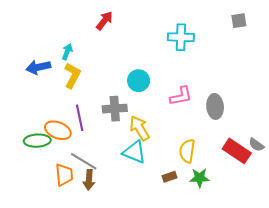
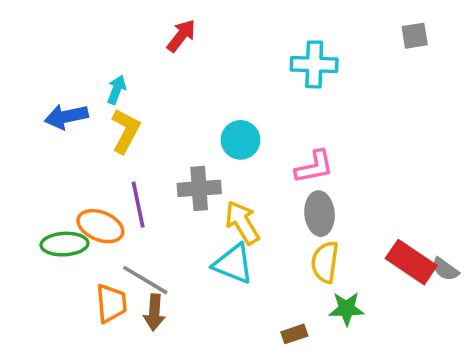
gray ellipse: (215, 106) -> (320, 214), moved
gray semicircle: (256, 145) -> (445, 269), moved
brown rectangle: (170, 177) -> (294, 334), moved

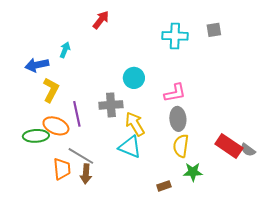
gray square: (415, 36) -> (214, 30), moved
yellow L-shape: (126, 131) -> (51, 90), moved

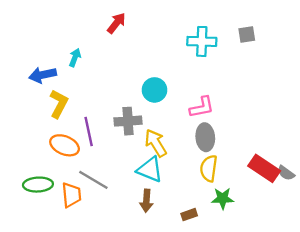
green ellipse: (36, 136) -> (38, 185), moved
brown arrow: (86, 174) -> (146, 201), moved

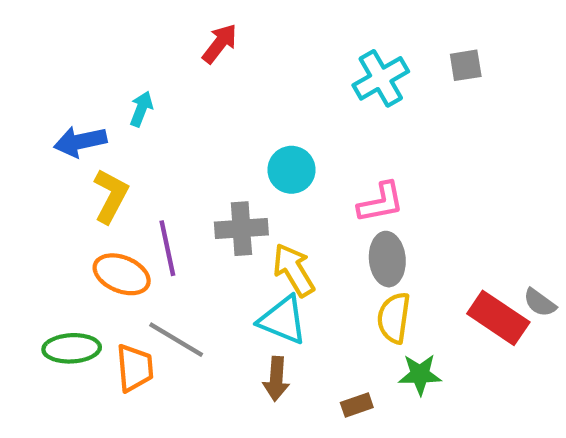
cyan cross: (202, 41) -> (381, 78), turned -32
gray semicircle: (286, 173) -> (540, 303), moved

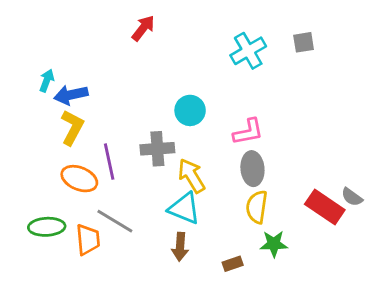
cyan arrow: (141, 109) -> (47, 81), moved
blue arrow: (80, 141) -> (71, 95), moved

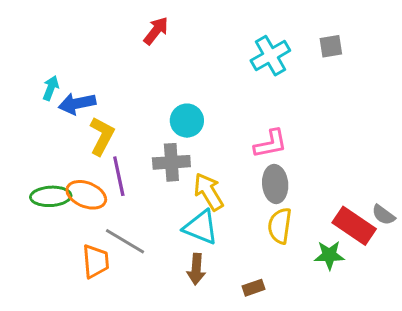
cyan circle: (190, 110) -> (187, 121), moved
yellow L-shape: (72, 127) -> (102, 136), moved
green ellipse: (47, 227) -> (51, 196), moved
green star: (274, 244) -> (329, 255), moved

